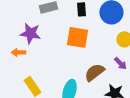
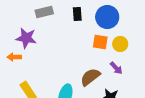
orange square: (77, 37) -> (100, 42), moved, size x0.7

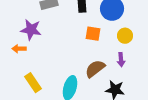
orange square: (100, 42) -> (93, 34), moved
purple arrow: (116, 68) -> (121, 60), turned 40

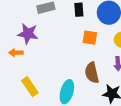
brown semicircle: (95, 69) -> (92, 73), turned -65

